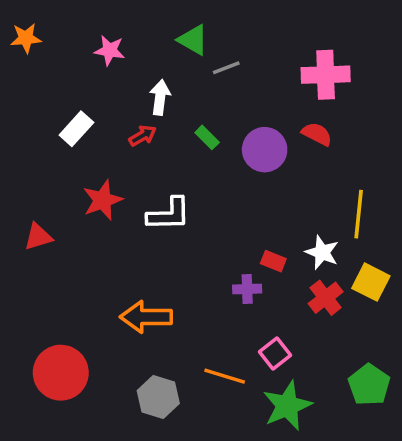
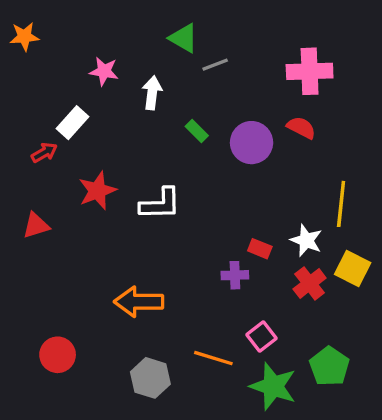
pink star: (110, 50) -> (104, 71), moved
red arrow: (143, 136) -> (44, 153), moved
red circle: (61, 373) -> (58, 355), size x0.7
green pentagon: (369, 385) -> (329, 366), moved
green star: (287, 406) -> (273, 386), turned -30

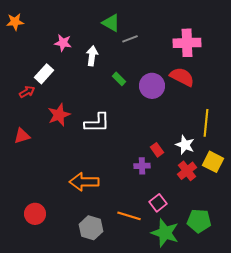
red semicircle: (301, 128) -> (182, 77), size x1.4
red rectangle: (260, 249) -> (157, 150), turned 32
green pentagon: (329, 366) -> (199, 221), turned -30

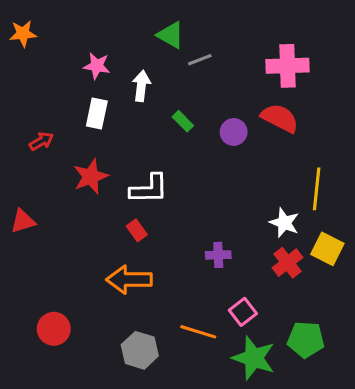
white rectangle: (44, 74) -> (97, 114), moved, turned -30
purple circle: (152, 86) -> (234, 132), size x0.7
red triangle: (22, 136) -> (23, 221), moved
red rectangle: (157, 150) -> (137, 230), moved

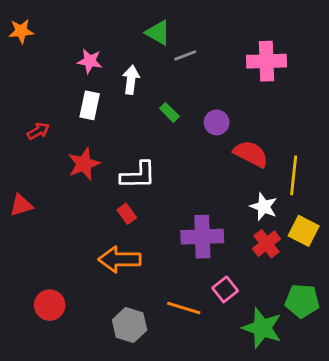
red semicircle: (280, 118) -> (251, 154), moved
purple cross: (218, 255) -> (202, 237), size x1.8
green pentagon: (306, 340) -> (302, 301), moved
green star: (254, 358) -> (262, 328), moved

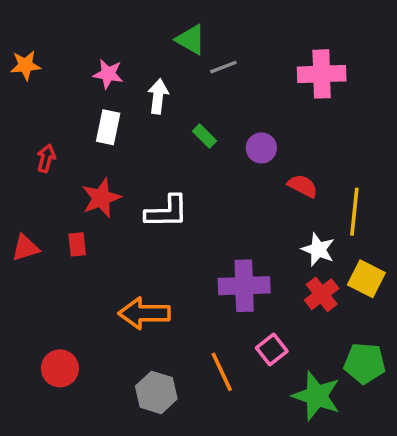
orange star: (21, 31) -> (25, 65), moved
red arrow: (38, 131) -> (46, 158), turned -45
red semicircle: (251, 154) -> (303, 186), size x0.7
red rectangle: (127, 214) -> (77, 244), moved, turned 30
orange line: (184, 308) -> (222, 372), turned 48

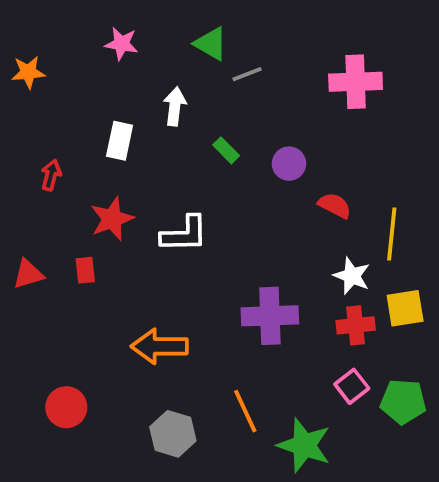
pink star: (108, 74) -> (121, 44), moved
yellow square: (366, 279) -> (405, 308), turned -36
red cross: (322, 294) -> (356, 325), turned 32
pink square: (272, 349) -> (352, 386), moved
green star: (316, 396) -> (304, 445), moved

